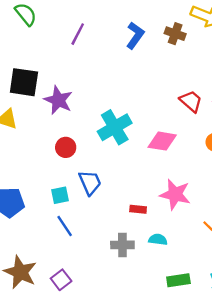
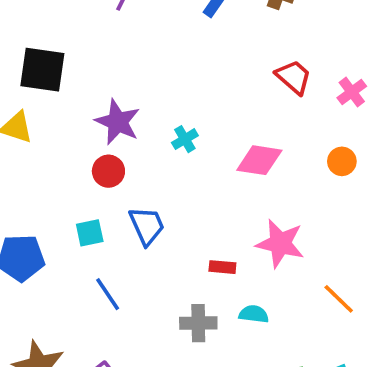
purple star: (58, 100) -> (118, 122), moved
red trapezoid: (191, 101) -> (294, 77), moved
cyan cross: (115, 127) -> (185, 139), size x0.5
cyan square: (60, 195) -> (90, 233), moved

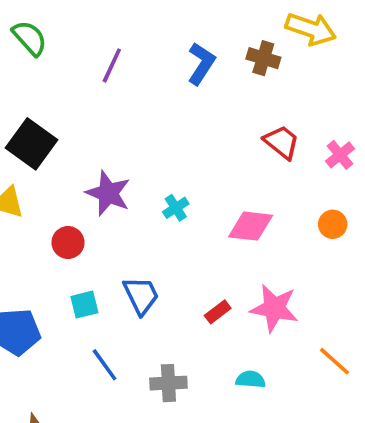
black square: (42, 70) -> (31, 144), turned 30
red circle: (108, 171) -> (68, 243), moved
red rectangle: (222, 267) -> (218, 312), moved, turned -40
gray cross: (198, 323) -> (168, 383), moved

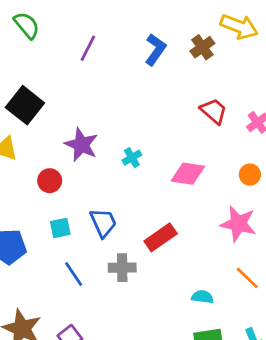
brown cross: (263, 58) -> (202, 47), turned 35
pink star: (274, 308) -> (238, 224), moved
red rectangle: (218, 312) -> (161, 237), size x1.6
cyan semicircle: (251, 379) -> (202, 297), moved
gray cross: (168, 383) -> (122, 268), moved

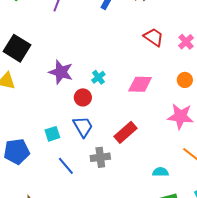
red circle: (50, 181) -> (83, 97), moved

